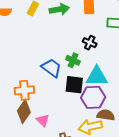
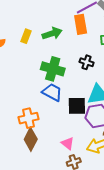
green cross: (73, 60) -> (53, 69), moved, size x1.6
pink triangle: (43, 120) -> (68, 143), moved

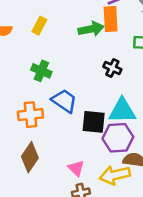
green arrow: (52, 33) -> (91, 29), moved
green cross: (53, 69) -> (41, 71), moved, size x0.7
orange cross: (29, 118) -> (30, 115), moved

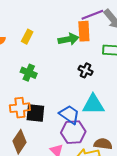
blue trapezoid: (64, 101) -> (69, 115), moved
black square: (94, 122) -> (35, 113), moved
purple hexagon: (118, 138) -> (73, 132), moved

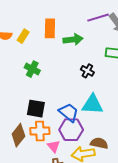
orange rectangle: (84, 31) -> (50, 28), moved
yellow rectangle: (27, 37) -> (23, 36), moved
orange cross: (20, 108) -> (40, 131), moved

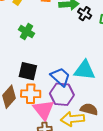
black cross: (87, 71) -> (85, 14), moved
pink triangle: (54, 146) -> (44, 110), size x1.6

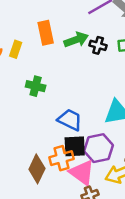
black square: (28, 71) -> (75, 146), moved
blue trapezoid: (60, 77) -> (70, 120), moved

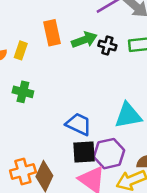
green cross: (36, 86) -> (23, 92), moved
orange cross: (61, 158) -> (23, 171), moved

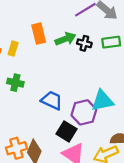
blue trapezoid: (79, 124) -> (52, 100), moved
black square: (84, 152) -> (67, 131), turned 36
purple hexagon: (109, 154) -> (84, 112), moved

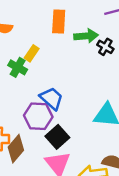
yellow rectangle: (13, 49) -> (32, 53), moved
purple hexagon: (84, 112) -> (38, 116), moved

